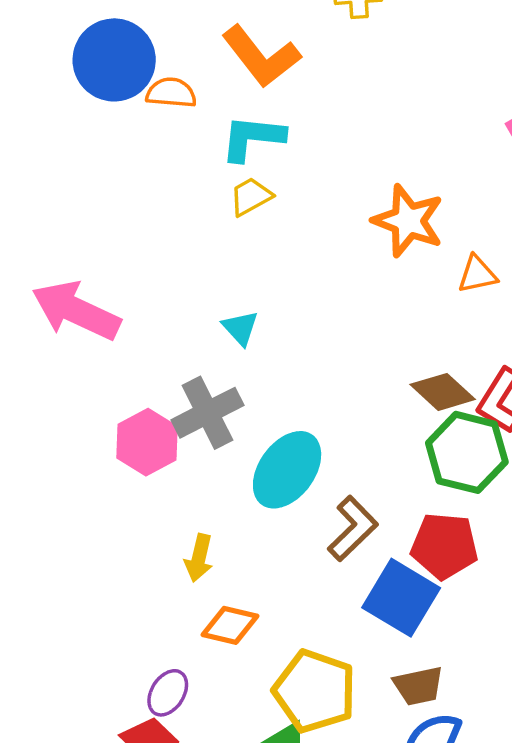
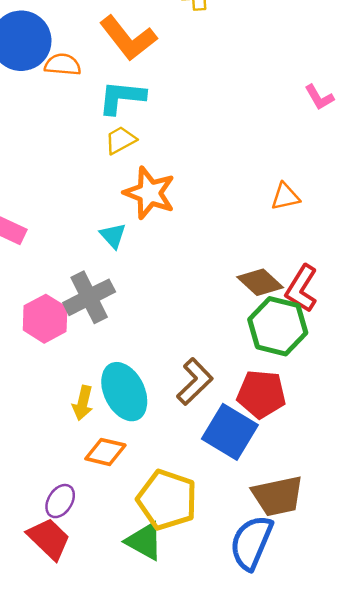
orange star: (408, 221) -> (149, 193), moved
cyan ellipse: (287, 470) -> (124, 392), moved, turned -62
brown trapezoid: (418, 686) -> (278, 496), moved, size x1.4

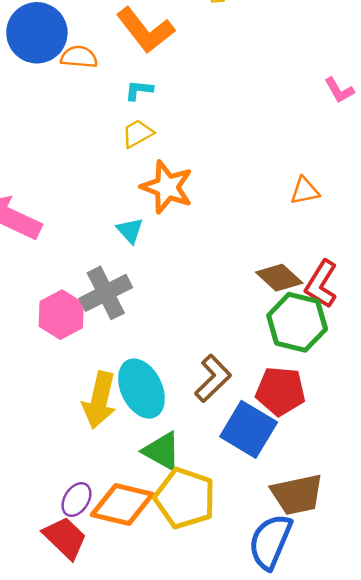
cyan L-shape: (122, 97) -> (139, 90), size x0.6
yellow arrow: (83, 403) -> (99, 400), size x1.6
orange diamond: (105, 452) -> (122, 505), moved, size x1.5
green triangle: (144, 541) -> (162, 451), moved

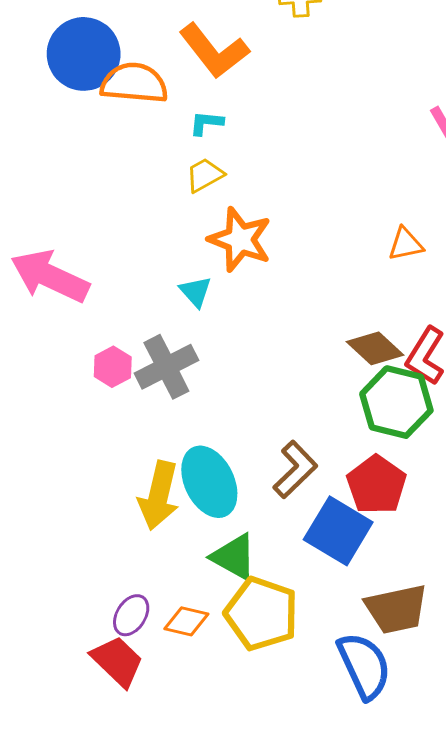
orange semicircle: (79, 57) -> (134, 83), size x1.5
pink hexagon: (61, 315) -> (113, 367), moved, size x0.7
red pentagon: (280, 391) -> (376, 485), turned 30
orange diamond: (122, 505) -> (186, 621), size x0.6
blue semicircle: (270, 542) -> (364, 666), turned 132

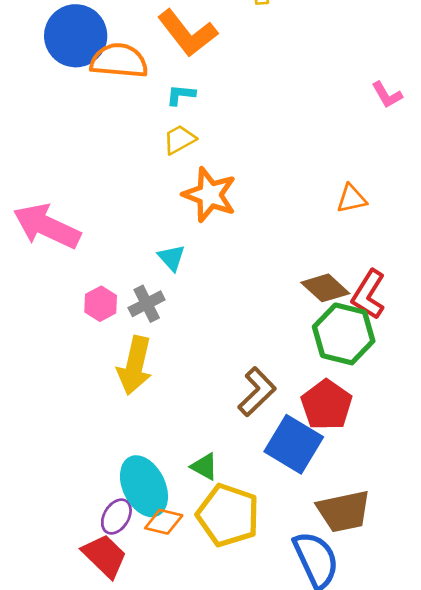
cyan triangle: (196, 292) -> (172, 258), moved
gray cross: (166, 367) -> (147, 304), size x0.7
cyan ellipse: (209, 482) -> (144, 486), moved
yellow arrow: (159, 496) -> (135, 365), moved
green triangle: (234, 557) -> (204, 467), size x0.7

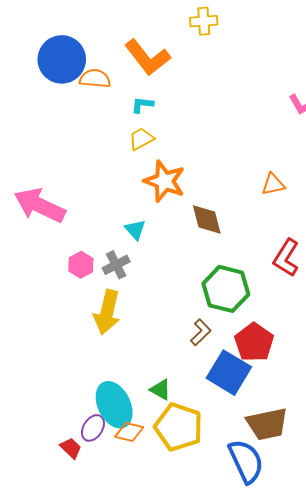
orange semicircle: (119, 61) -> (95, 79), size x0.7
brown diamond: (325, 288) -> (207, 220), moved, turned 33
green hexagon: (344, 334) -> (226, 289), moved
brown L-shape: (257, 392) -> (201, 332), size x0.7
red trapezoid: (105, 556) -> (71, 448), moved, size x0.6

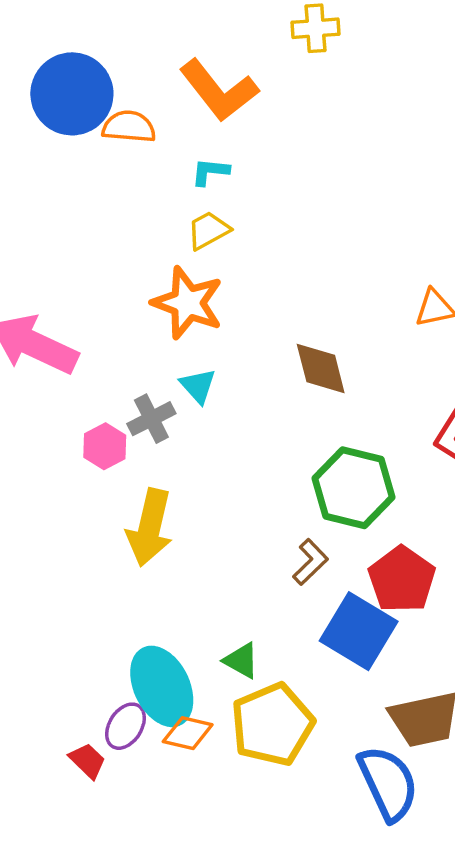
orange star: (164, 181) -> (188, 303), moved
gray cross: (116, 265) -> (151, 419), moved
yellow pentagon: (179, 427) -> (272, 724), turned 30

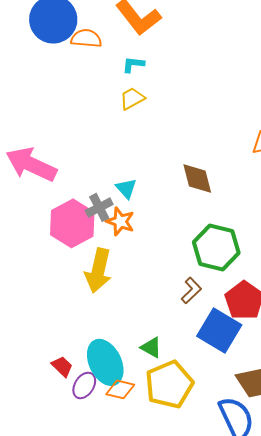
orange star: (188, 303) -> (120, 221), moved, size x0.7
pink hexagon: (105, 446) -> (72, 223), size x1.8
red trapezoid: (87, 761) -> (62, 366), moved

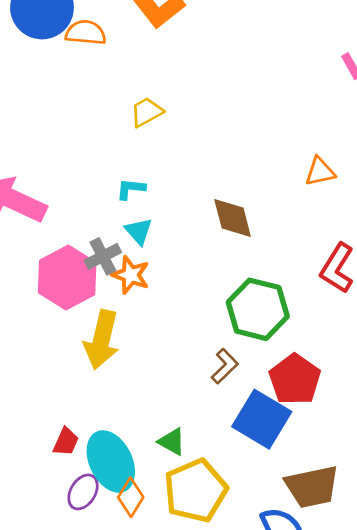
cyan L-shape: (133, 64) -> (131, 189), moved
red trapezoid: (62, 366) -> (66, 442), moved, turned 70
orange diamond: (120, 389) -> (131, 497), turned -72

